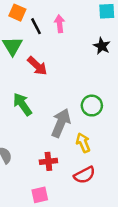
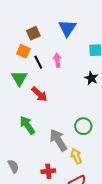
gray arrow: (61, 123) -> (58, 140), turned -55

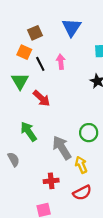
gray semicircle: (13, 166) -> (14, 159), moved

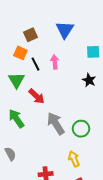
green arrow: (29, 132) -> (16, 119), moved
gray arrow: (62, 148) -> (56, 124), moved

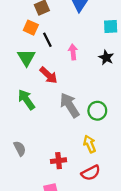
pink arrow: (55, 62) -> (73, 52), moved
gray semicircle: (10, 154) -> (20, 148), moved

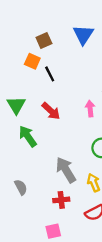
pink arrow: (73, 52) -> (90, 109), moved
green triangle: (26, 58) -> (16, 105), moved
gray arrow: (70, 105) -> (66, 170), moved

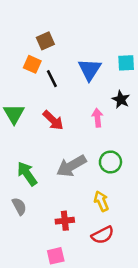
blue triangle: (83, 35) -> (90, 69), moved
green arrow: (28, 136) -> (27, 174), moved
gray arrow: (66, 170) -> (71, 166), moved, turned -88

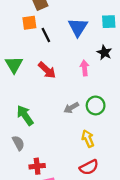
orange square: (32, 64) -> (29, 23), turned -32
gray arrow: (71, 166) -> (71, 108), moved, size x0.6
red cross: (65, 221) -> (37, 166), moved

